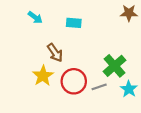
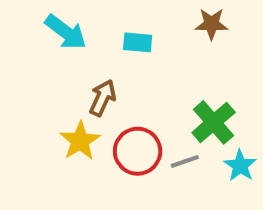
brown star: (129, 13) -> (211, 24), moved
cyan arrow: (35, 17) -> (66, 32), size x1.5
brown arrow: (55, 53) -> (103, 98), turned -120

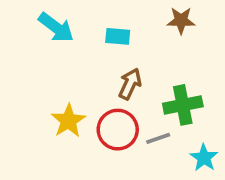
brown arrow: (103, 98) -> (130, 84), moved
green cross: (214, 122) -> (183, 105), turned 30
cyan star: (240, 166) -> (204, 158), moved

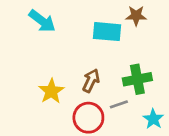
cyan rectangle: (118, 36) -> (107, 32), moved, size x1.5
brown arrow: (130, 84) -> (91, 81), moved
red circle: (118, 130) -> (88, 118), moved

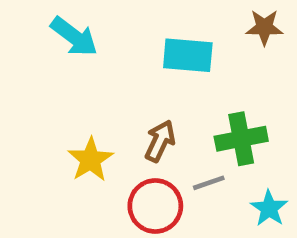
brown star: (136, 16) -> (264, 27), moved

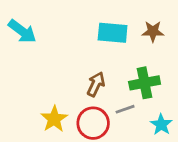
brown star: (264, 27) -> (153, 31), moved
cyan arrow: (74, 37) -> (22, 31), moved
yellow star: (90, 160) -> (54, 119), moved

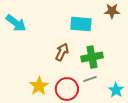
brown star: (153, 31) -> (112, 11), moved
green cross: (145, 83) -> (92, 57), moved
brown arrow: (96, 84) -> (62, 52), moved

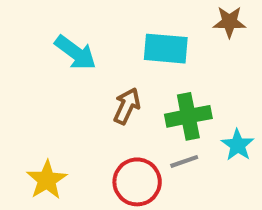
cyan arrow: (16, 23) -> (75, 53), moved
yellow star: (39, 86) -> (47, 180), moved
cyan star: (116, 90) -> (238, 145), moved

